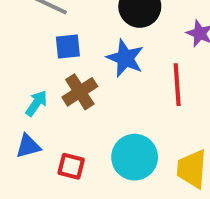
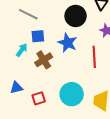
cyan arrow: (36, 103) -> (22, 50), moved
red square: (71, 166) -> (39, 98), turned -32

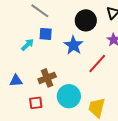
red line: (94, 57) -> (97, 64), turned 35
brown cross: (44, 60) -> (47, 78), moved
red square: (39, 98) -> (36, 103), moved

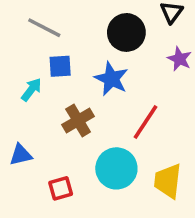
red line: (97, 64) -> (146, 122), moved
brown cross: (47, 78) -> (78, 120), moved

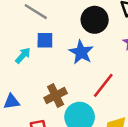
brown cross: (78, 120) -> (56, 95), moved

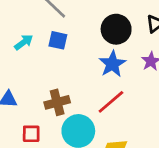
blue star: (81, 52) -> (112, 64), moved
cyan arrow: (23, 55) -> (24, 42), moved

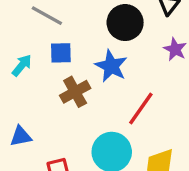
blue star: (112, 64) -> (111, 66), moved
brown cross: (57, 102) -> (75, 92), moved

